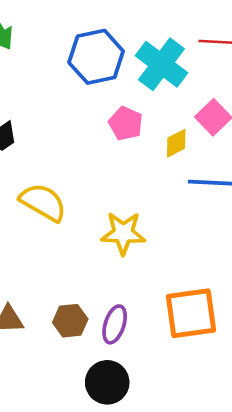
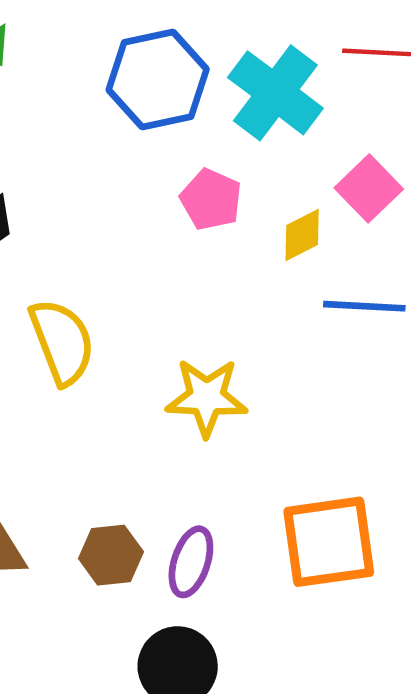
yellow semicircle: (43, 202) -> (62, 342), turned 39

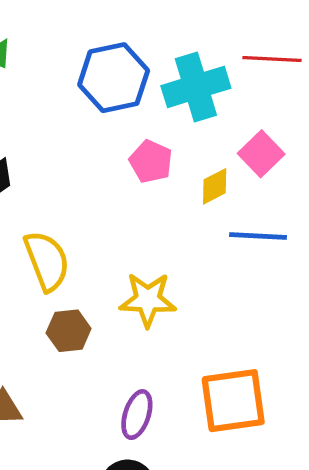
cyan cross: (275, 93) -> (196, 87), turned 36
brown hexagon: (111, 555) -> (69, 331), moved

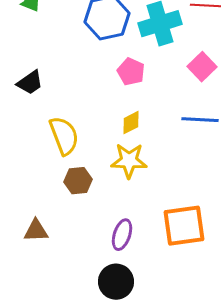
yellow diamond: (215, 186) -> (131, 123), moved

